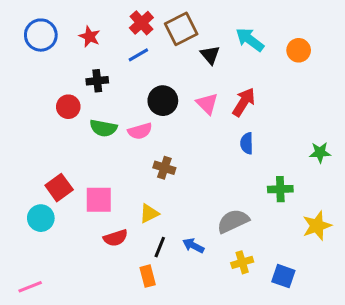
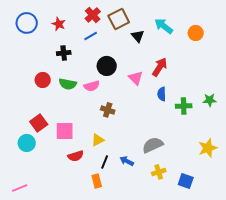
pink triangle: (207, 104) -> (136, 78), moved
red circle: (68, 107) -> (43, 80), moved
green cross: (280, 189) -> (184, 106), moved

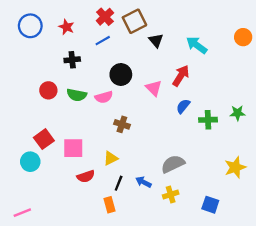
cyan arrow: (164, 26) -> (197, 45), moved
orange circle: (196, 33) -> (243, 37), moved
blue semicircle: (162, 94) -> (183, 106), turned 40
yellow cross: (159, 172) -> (171, 195), moved

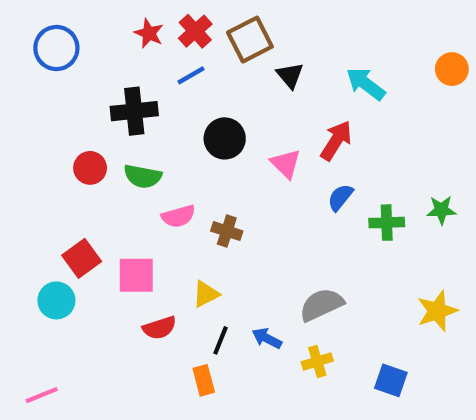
red star: (66, 27) -> (149, 33), moved
black cross: (72, 60) -> (134, 111), size x1.5
pink semicircle: (104, 97) -> (178, 216), moved

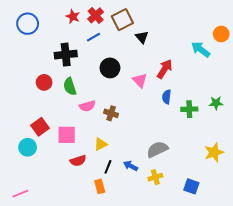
cyan arrow: (366, 84) -> (201, 49), moved
green semicircle: (143, 176) -> (70, 87), turned 60
blue semicircle: (340, 197) -> (167, 97), turned -32

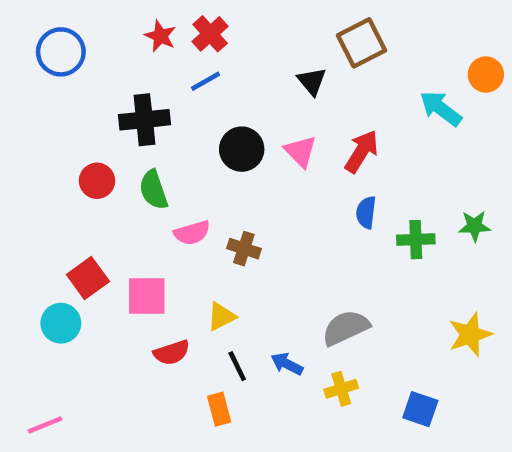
brown square: (122, 20) -> (362, 43), moved
pink triangle: (140, 80) -> (300, 151), moved
black line: (108, 167) -> (237, 366), turned -48

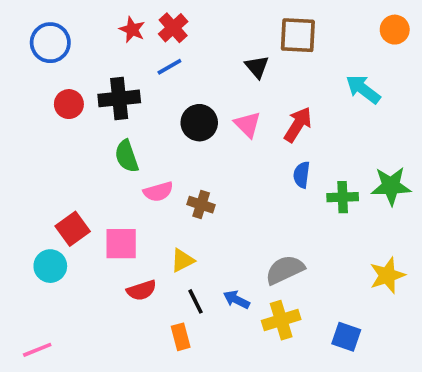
brown square: (362, 43) -> (298, 35), turned 30
orange circle: (486, 75) -> (395, 30), moved
red circle: (97, 181) -> (69, 104), moved
green star: (475, 226) -> (391, 186), size x1.5
yellow cross: (341, 389) -> (281, 320), size x1.4

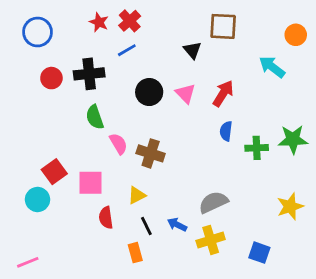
orange circle: (395, 30) -> (296, 35), moved
pink semicircle: (158, 192) -> (118, 144), turned -105
brown cross: (201, 205) -> (151, 153), size x1.4
red semicircle: (141, 290) -> (106, 218), turned 100

